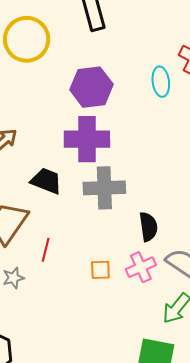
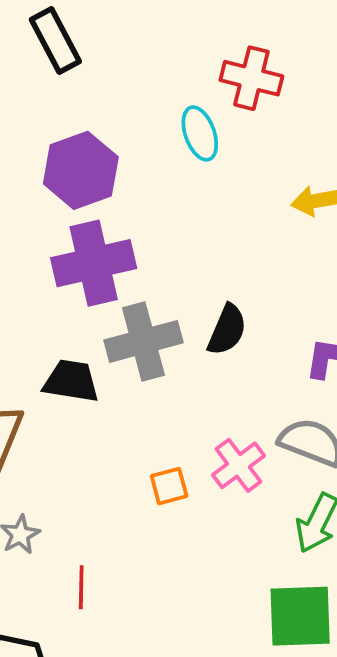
black trapezoid: (46, 181) -> (71, 381), moved
black semicircle: (148, 227) -> (227, 330), moved, turned 44
red line: (46, 250) -> (81, 587), moved

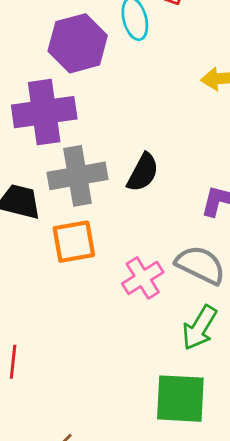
purple hexagon: (81, 170) -> (78, 43), moved
orange square: (169, 486) -> (74, 242), moved, size x1.5

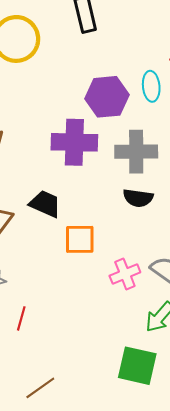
black semicircle: (143, 172) -> (138, 198), turned 60
gray cross: (77, 176) -> (136, 152), moved

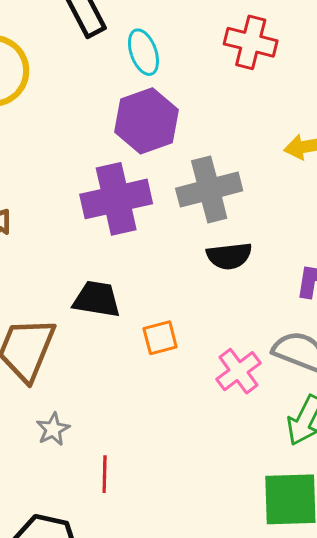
cyan ellipse: (151, 86) -> (143, 52), moved
orange square: (80, 239) -> (160, 338), size x0.7

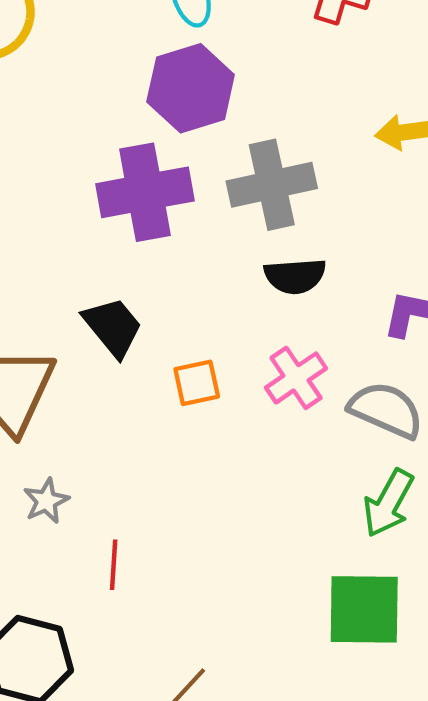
black trapezoid: (97, 299) -> (113, 327), turned 39
pink cross: (239, 371) -> (296, 378), moved

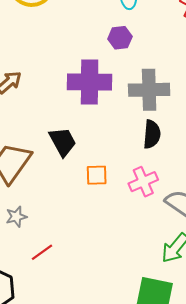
purple hexagon: (191, 88) -> (120, 38), size x0.6
black semicircle: (295, 276) -> (152, 134), turned -92
red line: (114, 565) -> (42, 252), turned 40

